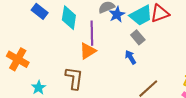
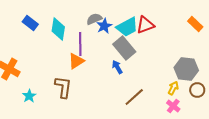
gray rectangle: (138, 37) -> (124, 48), size x1.6

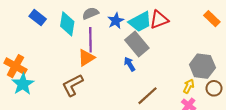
gray semicircle: (94, 19) -> (90, 13), moved
brown L-shape: (63, 87) -> (72, 85), turned -125
cyan star: (29, 96) -> (23, 84), moved, size x1.5

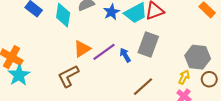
purple line: (90, 40) -> (104, 52), moved, turned 55
gray rectangle: (137, 44) -> (148, 45), moved, turned 60

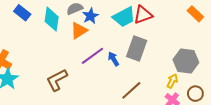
blue star: (111, 12) -> (90, 16), moved
orange triangle: (82, 49) -> (79, 31), moved
brown circle: (209, 79) -> (195, 94), moved

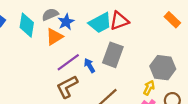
brown L-shape: (57, 80) -> (67, 87), moved

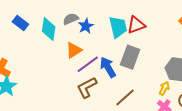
cyan trapezoid: (100, 23) -> (118, 27), turned -75
orange triangle: (54, 37) -> (74, 50), moved
blue arrow: (89, 65) -> (108, 67), size x1.5

